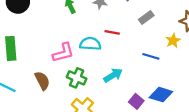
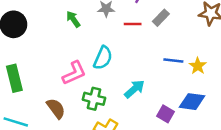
red line: (112, 32) -> (133, 24), moved
yellow star: (173, 41) -> (198, 66), moved
cyan semicircle: (90, 44) -> (103, 58), turned 120

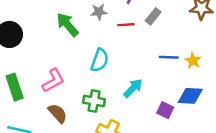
green arrow: (73, 19) -> (67, 25), size x1.5
pink L-shape: (74, 73) -> (53, 81), moved

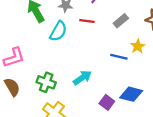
gray rectangle: (153, 16) -> (121, 21), moved
cyan semicircle: (100, 60) -> (58, 31), moved
yellow star: (193, 61) -> (138, 46), moved

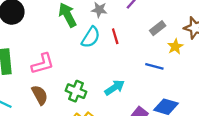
red line: (87, 21) -> (115, 36), moved, turned 64
yellow star: (138, 46) -> (175, 47), moved

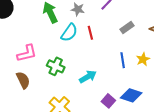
yellow star: (175, 47) -> (143, 59), moved
blue line: (154, 66) -> (123, 60), turned 63
green cross: (76, 91) -> (56, 66), moved

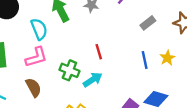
cyan semicircle: (69, 33) -> (39, 29), moved, turned -54
red line: (90, 33) -> (99, 52), moved
cyan arrow: (88, 77) -> (93, 80), moved

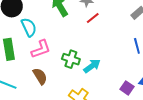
cyan semicircle: (39, 29) -> (29, 27), moved
red line: (99, 52) -> (93, 18), moved, turned 72

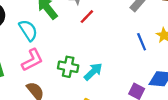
cyan semicircle: (29, 27) -> (28, 30), moved

